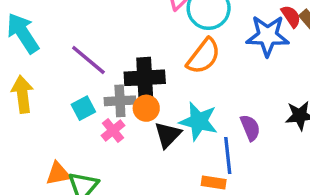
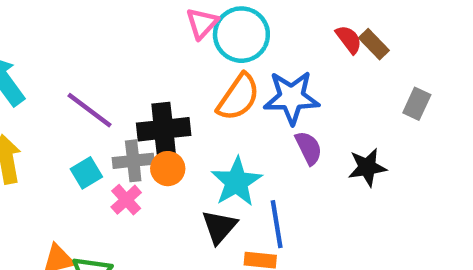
blue star: (268, 36) -> (292, 97), moved
cyan star: (199, 121) -> (236, 182), turned 30
purple semicircle: (250, 128) -> (309, 148), moved
black triangle: (168, 135) -> (219, 227), moved

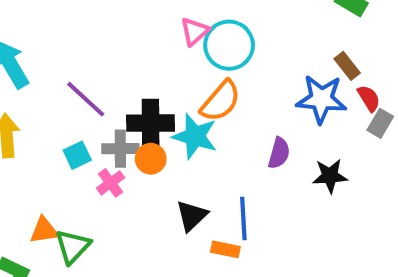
red semicircle: (349, 39) -> (369, 98), moved
blue star: (292, 97) -> (321, 99), moved
purple semicircle: (309, 148) -> (279, 153), turned 36
cyan star: (236, 182) -> (195, 136), moved, turned -30

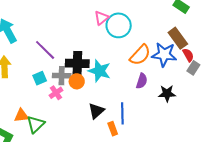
brown rectangle: (347, 66) -> (178, 38), size x1.5
orange semicircle: (221, 101) -> (140, 55), moved
orange rectangle: (225, 249) -> (113, 129), turned 56

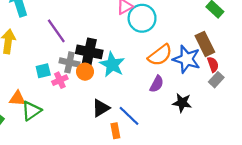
cyan square: (40, 78) -> (43, 71), moved
blue line: (122, 113) -> (129, 116), turned -55

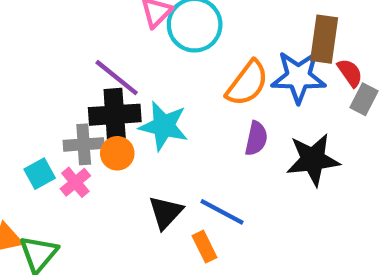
purple line: (56, 31) -> (117, 78), moved
brown rectangle: (205, 44) -> (324, 39), turned 50
black star: (182, 103) -> (313, 160), size x1.4

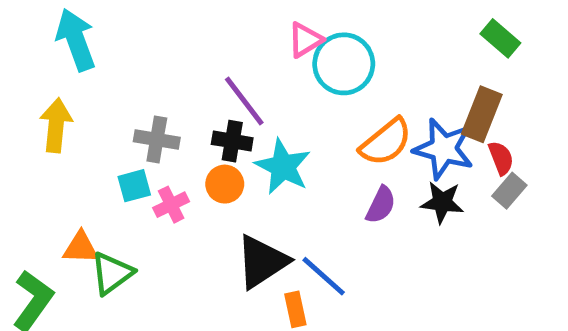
black cross: (115, 115) -> (232, 141), size x0.7
gray cross: (84, 144) -> (157, 140), moved
black star: (313, 160) -> (442, 202), moved, size x0.7
black triangle: (166, 212) -> (262, 262), size x1.4

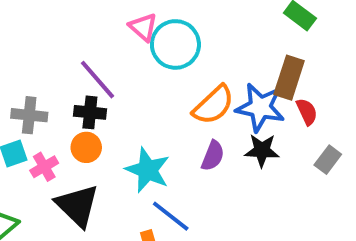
pink triangle: (305, 40) -> (143, 27), turned -44
cyan star: (283, 167) -> (148, 170), moved
gray rectangle: (509, 191) -> (328, 160), moved
black triangle: (262, 262) -> (77, 206), moved, turned -39

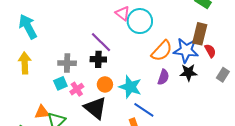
orange circle: (86, 147) -> (105, 84), moved

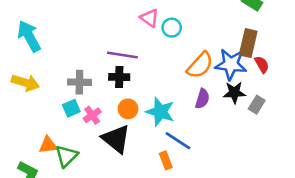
cyan circle: (140, 21) -> (172, 28), size x0.6
purple line: (101, 42) -> (122, 55), turned -35
yellow arrow: (25, 63) -> (25, 83), turned 110
gray rectangle: (223, 75) -> (257, 105), moved

